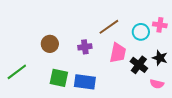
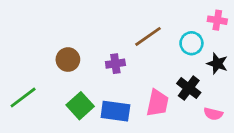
pink cross: (160, 25) -> (217, 20), moved
pink trapezoid: (118, 53) -> (158, 103), moved
black star: (160, 58) -> (217, 64), moved
green square: (59, 78) -> (80, 106), turned 36

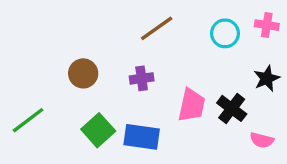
brown line: (148, 36) -> (157, 28), moved
cyan circle: (191, 43) -> (225, 33), moved
black star: (217, 64) -> (267, 78), turned 30
pink trapezoid: (158, 103) -> (192, 105), moved

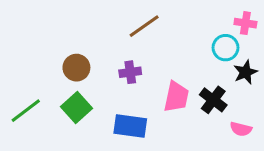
cyan circle: (225, 33) -> (225, 48), moved
green square: (98, 130) -> (76, 108), moved

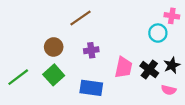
brown line: (144, 26) -> (81, 18), moved
black star: (245, 72) -> (172, 65), moved

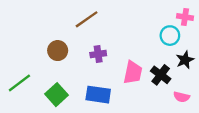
black star: (172, 65) -> (185, 60), moved
green square: (54, 75) -> (56, 95), moved

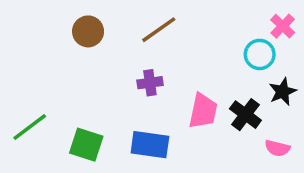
pink cross: (185, 17) -> (283, 26), turned 35
brown line: (87, 19) -> (159, 30), moved
brown circle: (58, 51) -> (88, 31), moved
green square: (56, 95) -> (86, 145), turned -30

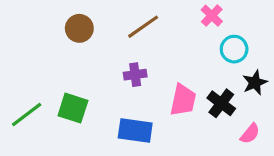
pink cross: (283, 26) -> (212, 16), moved
green square: (86, 145) -> (73, 108), moved
pink semicircle: (277, 148) -> (250, 134), turned -65

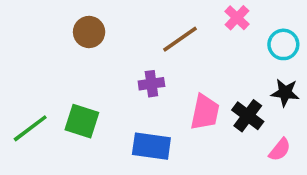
brown line: (143, 27) -> (180, 39), moved
cyan circle: (234, 49) -> (283, 44), moved
black star: (255, 83) -> (285, 93), turned 30

